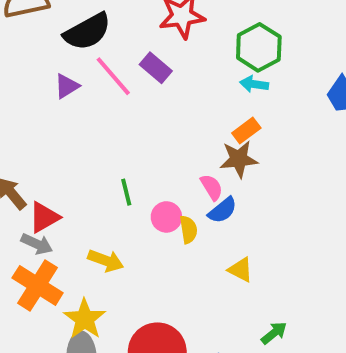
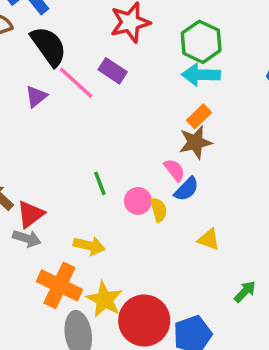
black semicircle: (87, 32) -> (49, 46), turned -90
cyan arrow: (254, 84) -> (201, 75), size x1.5
orange cross: (38, 285) -> (59, 285), moved
yellow star: (85, 319) -> (104, 300), moved

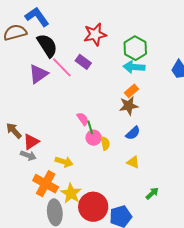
purple triangle: (36, 96) -> (38, 74), size x1.5
pink semicircle: (174, 170) -> (83, 119), moved
green line: (100, 183) -> (90, 127), moved
blue semicircle: (186, 189) -> (133, 133), moved

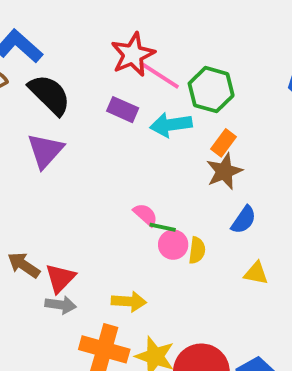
green hexagon: (135, 48) -> (211, 90), moved
pink line: (62, 67) -> (159, 75), moved
cyan arrow: (134, 67) -> (171, 125), moved
green line: (90, 127) -> (163, 227), turned -48
yellow semicircle: (105, 143) -> (197, 250), turned 32

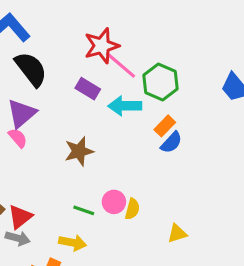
brown star: (224, 171) -> (79, 151), moved
pink semicircle: (145, 215) -> (18, 138), moved
blue semicircle: (244, 220) -> (171, 142), moved
green line: (163, 227) -> (84, 210), moved
yellow triangle: (256, 273) -> (177, 233), turned -35

